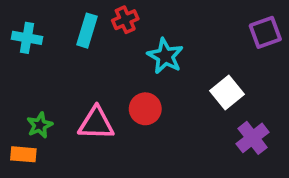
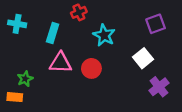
cyan rectangle: (87, 31) -> (53, 33), moved
purple square: (265, 32) -> (156, 24), moved
pink triangle: (96, 123) -> (61, 63), moved

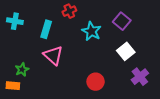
purple square: (156, 24) -> (122, 21), moved, turned -30
pink triangle: (61, 63) -> (53, 55), turned 40
red circle: (91, 68) -> (96, 82), moved

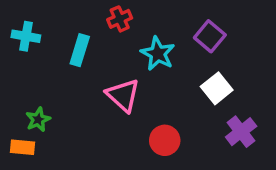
pink triangle: (53, 55) -> (123, 95), moved

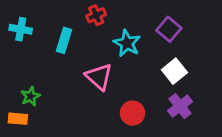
purple cross: (241, 132) -> (180, 106), moved

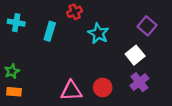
purple square: (169, 29) -> (147, 26), moved
pink triangle: (99, 77) -> (71, 91), moved, turned -45
green star: (30, 96) -> (12, 71), moved

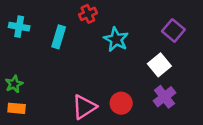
pink triangle: (71, 91) -> (84, 107), turned -30

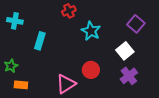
cyan rectangle: (59, 37) -> (40, 41), moved
red circle: (121, 103) -> (91, 70), moved
orange rectangle: (17, 108) -> (21, 85), moved

